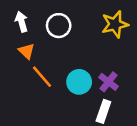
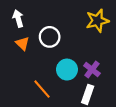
white circle: (59, 26) -> (50, 37), moved
orange line: (42, 77) -> (42, 89), moved

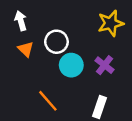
cyan circle: (67, 70) -> (71, 65), moved
purple cross: (92, 70) -> (104, 65), moved

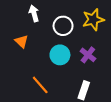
white arrow: (21, 21) -> (34, 13), moved
white circle: (56, 42) -> (63, 26), moved

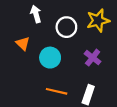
cyan circle: (60, 55) -> (50, 58), moved
orange line: (40, 85) -> (57, 91), moved, turned -36

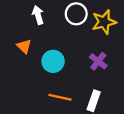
white circle: (66, 27) -> (76, 14), moved

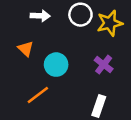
white arrow: (38, 15) -> (40, 16), turned 108
orange line: (60, 97) -> (38, 95), moved, turned -50

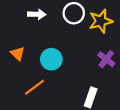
orange triangle: (26, 49) -> (18, 54), moved
purple cross: (104, 65) -> (106, 59), moved

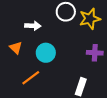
white arrow: (37, 14) -> (33, 26), moved
purple cross: (106, 59) -> (95, 53), turned -35

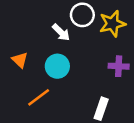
white arrow: (33, 26) -> (61, 32), moved, turned 42

